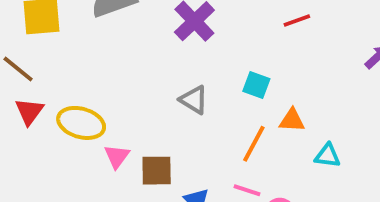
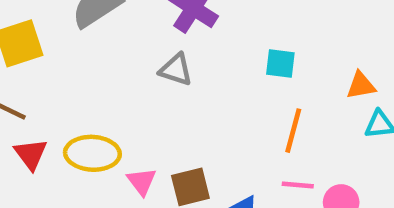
gray triangle: (194, 100) -> (176, 70), moved
orange triangle: (292, 120) -> (361, 86), moved

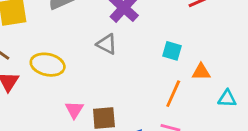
orange triangle: (361, 86) -> (201, 72), moved
yellow ellipse: (92, 153) -> (48, 65), moved

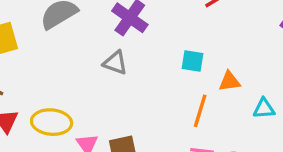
yellow ellipse: (48, 65) -> (52, 122), moved

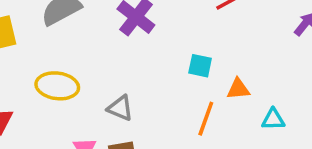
gray triangle: (115, 63) -> (120, 108), moved
yellow ellipse: (52, 122) -> (57, 86), moved

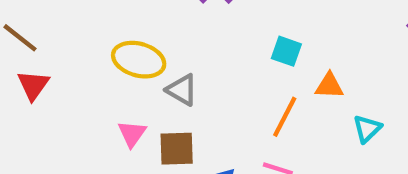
yellow ellipse: (57, 86) -> (139, 60), moved
cyan triangle: (273, 119) -> (367, 129), turned -50

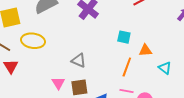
yellow ellipse: (139, 60) -> (33, 41), moved
cyan triangle: (367, 129) -> (165, 68), turned -32

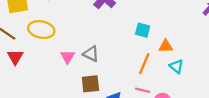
cyan triangle: (165, 68) -> (176, 66), moved
pink triangle: (58, 83) -> (68, 57), moved

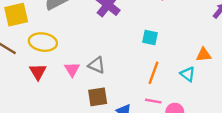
orange triangle: (166, 46) -> (204, 55), moved
red triangle: (15, 57) -> (38, 72), moved

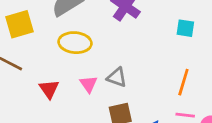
cyan square: (150, 38) -> (185, 28), moved
yellow ellipse: (43, 42) -> (75, 43), moved

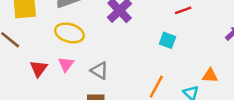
pink triangle: (89, 84) -> (66, 64), moved

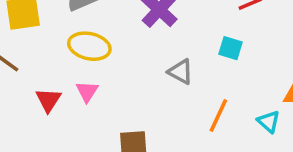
gray triangle: (99, 71) -> (181, 72), moved

